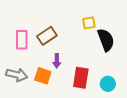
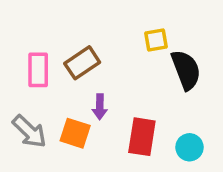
gray arrow: (17, 75) -> (29, 131), turned 30

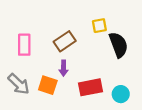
brown rectangle: (82, 63) -> (65, 41), moved
red rectangle: (142, 137) -> (90, 87), turned 70

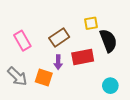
pink rectangle: (24, 45) -> (22, 41), turned -30
red rectangle: (90, 87) -> (83, 57), moved

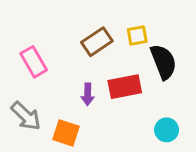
brown rectangle: (59, 38) -> (97, 42), moved
orange square: (44, 77) -> (66, 133), moved

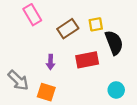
pink rectangle: (34, 62) -> (32, 15), moved
purple arrow: (88, 94) -> (51, 62), moved

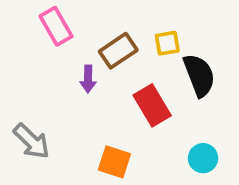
red rectangle: (87, 60) -> (152, 105), turned 70
purple arrow: (51, 62) -> (88, 79), moved
orange square: (46, 92) -> (114, 162), moved

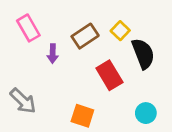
pink rectangle: (56, 26) -> (28, 28), moved
yellow square: (167, 43) -> (120, 31), turned -36
purple arrow: (88, 79) -> (53, 54), moved

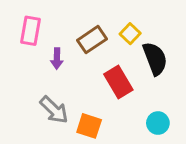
pink rectangle: (28, 28) -> (30, 31), turned 40
gray arrow: (23, 101) -> (54, 110), moved

